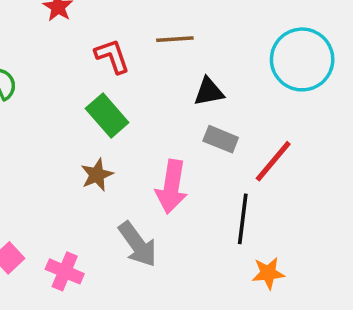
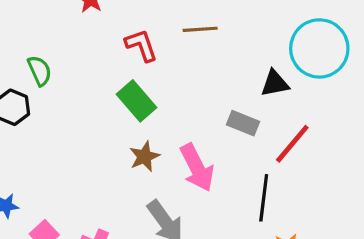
black triangle: (209, 92) -> (275, 83), moved
brown star: (97, 175) -> (144, 157), moved
pink arrow: (172, 187) -> (197, 168), turned -36

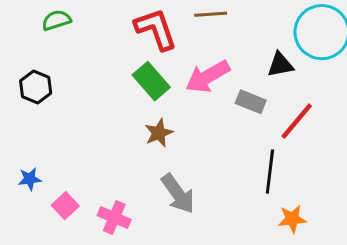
red L-shape: (141, 45) -> (156, 29), size x1.4
green semicircle: (40, 71) -> (56, 20), moved, turned -84
pink arrow: (197, 168) -> (208, 77), moved, turned 87

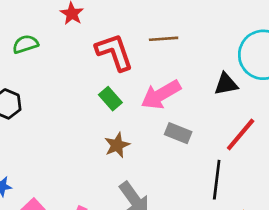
green rectangle: (151, 81) -> (110, 99), size x0.7
gray rectangle: (251, 102) -> (178, 133), moved

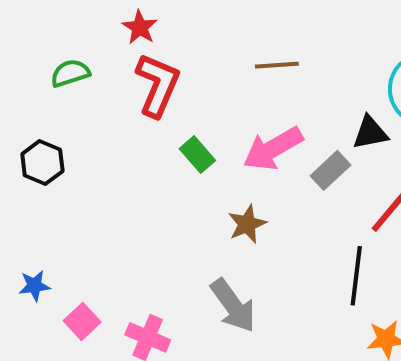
red L-shape: (114, 52) -> (158, 85), moved, turned 42
gray rectangle: (178, 133) -> (330, 170), moved, turned -65
brown star: (117, 145) -> (247, 224), moved

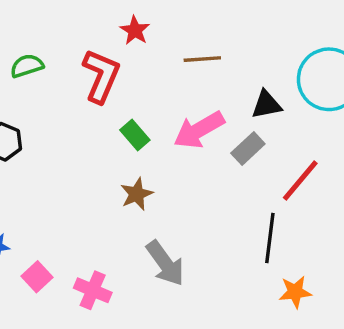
red star: (140, 27) -> (135, 30), moved
black triangle: (370, 133) -> (266, 105), moved
brown star: (247, 224) -> (137, 194), moved

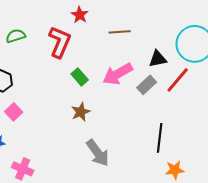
red line: (300, 181) -> (178, 80), moved
pink square: (37, 277) -> (14, 112), moved
pink cross: (93, 290) -> (23, 169), moved

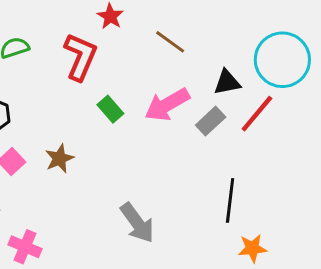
brown line: (120, 32) -> (170, 42), turned 40
brown star: (81, 112) -> (59, 159), moved

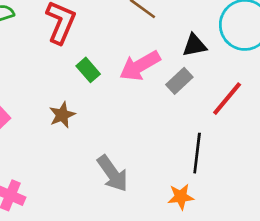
red line: (257, 114) -> (227, 99), moved
brown star: (59, 159) -> (62, 115), moved
orange star: (252, 248) -> (181, 197), moved

